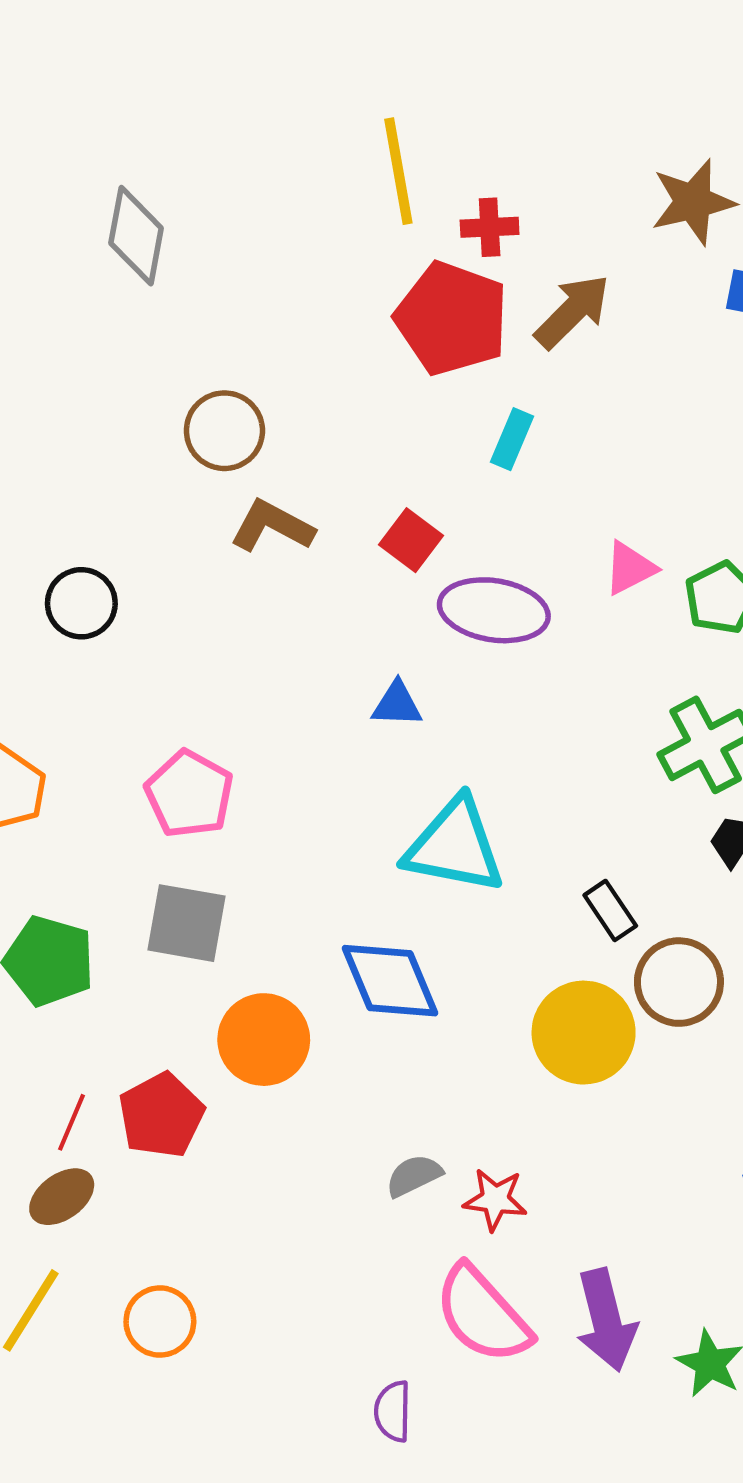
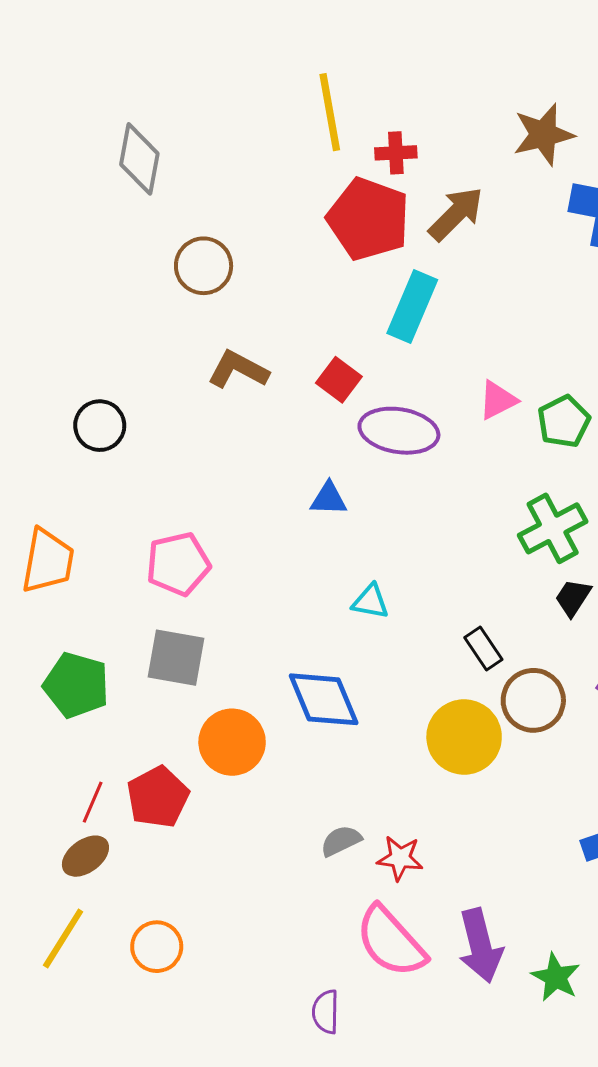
brown circle: (224, 431) -> (204, 266), moved
cyan rectangle: (512, 439) -> (412, 307), size x1.6
pink pentagon: (189, 794) -> (178, 564), turned 30
cyan triangle: (455, 846) -> (370, 602), size x0.5

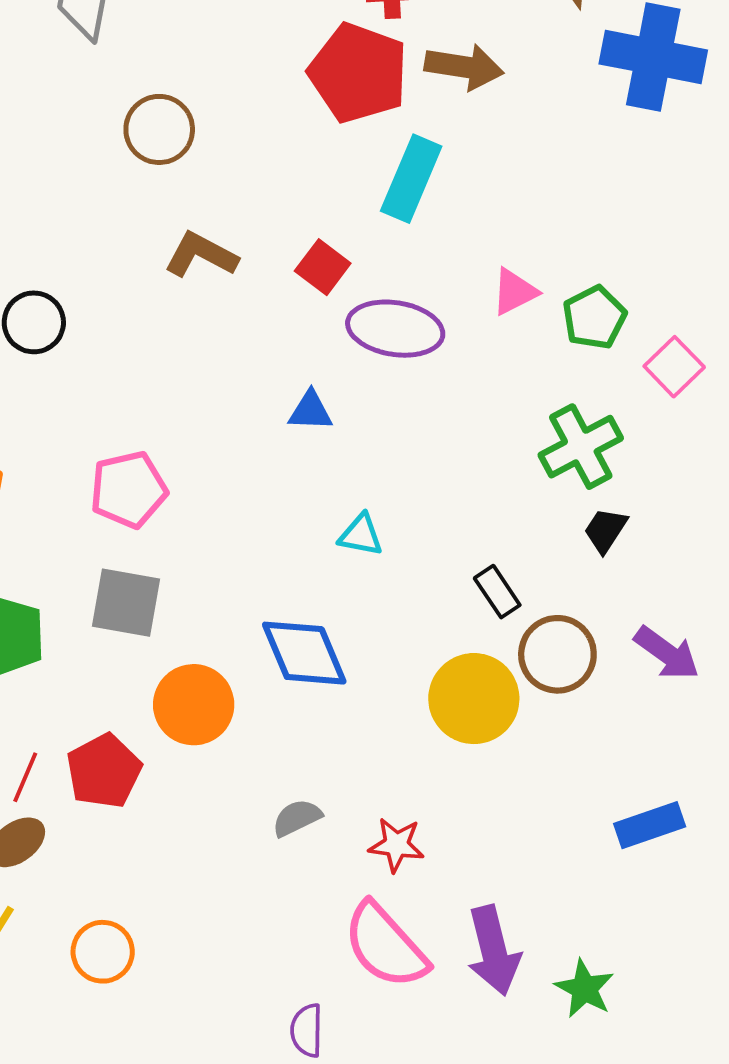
brown arrow: (456, 214) -> (464, 67), turned 54
gray semicircle: (341, 841) -> (297, 818), moved

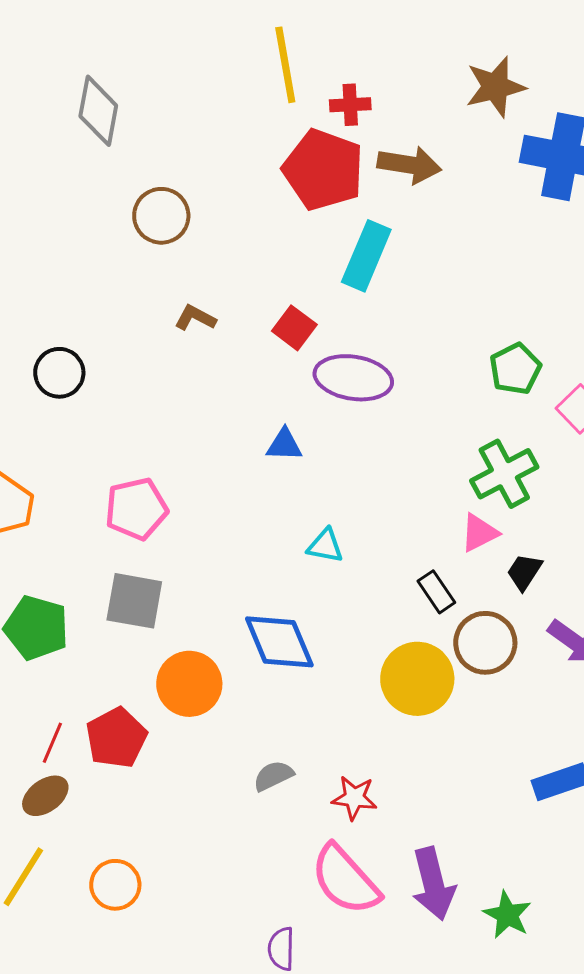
brown L-shape: (201, 255) -> (195, 318), size x0.7
pink triangle: (514, 292) -> (479, 533), moved
black trapezoid: (605, 530) -> (524, 572), moved

